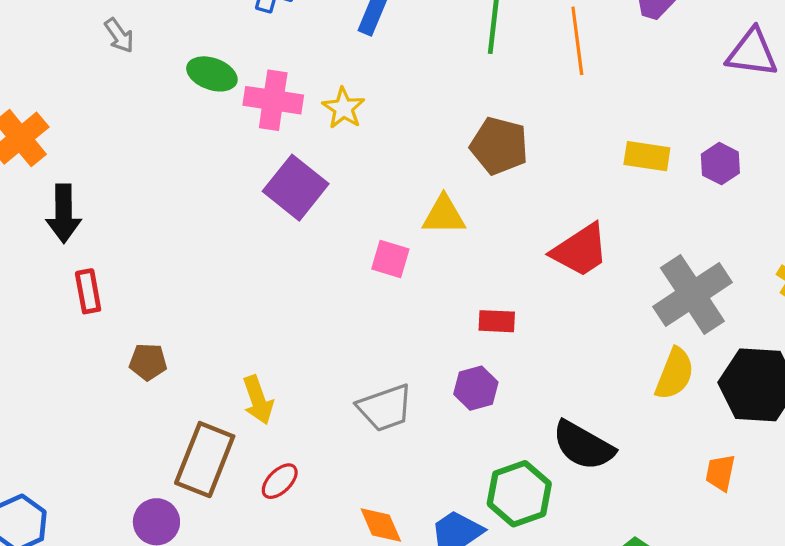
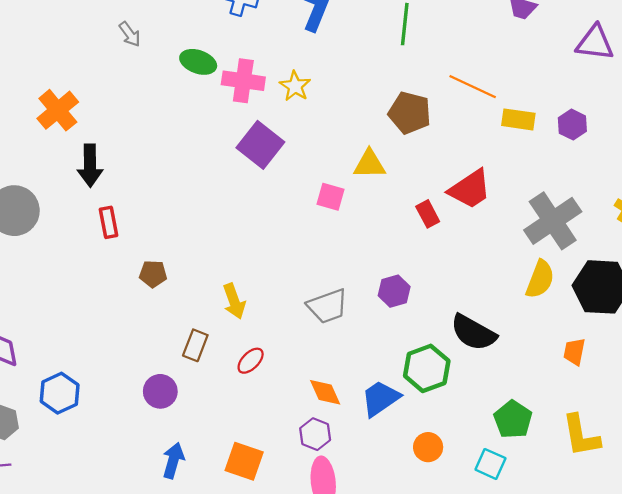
orange line: (577, 41) -> (473, 87), moved, turned -57
red rectangle: (497, 321) -> (428, 214), moved, turned 60
brown rectangle: (205, 460) -> (195, 345), size x0.6

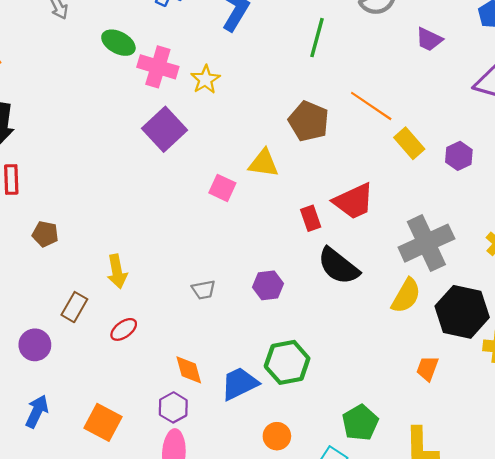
yellow rectangle: (518, 119) -> (409, 143), turned 32
gray trapezoid: (327, 306) -> (204, 290), size x0.6
black semicircle: (473, 333) -> (338, 266), moved

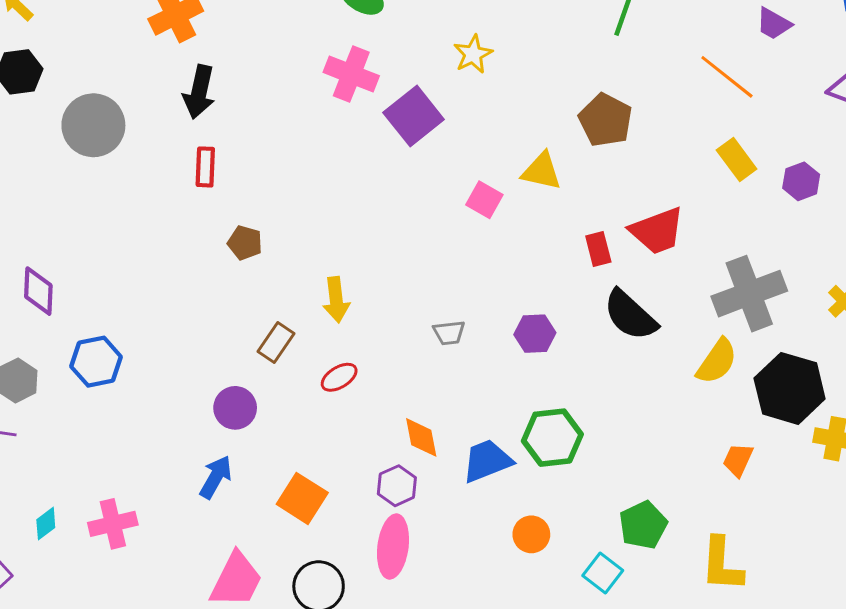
pink cross: (158, 67) -> (351, 74), moved
orange line: (371, 106) -> (727, 77), moved
purple circle: (35, 345) -> (235, 408), moved

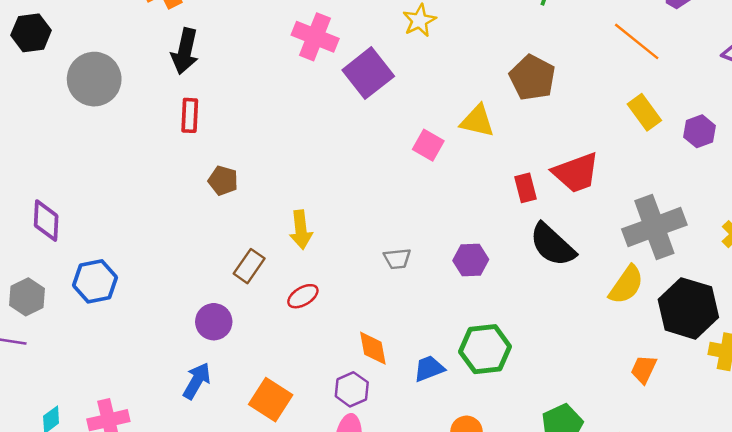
blue trapezoid: (487, 461) -> (429, 369), size x0.7

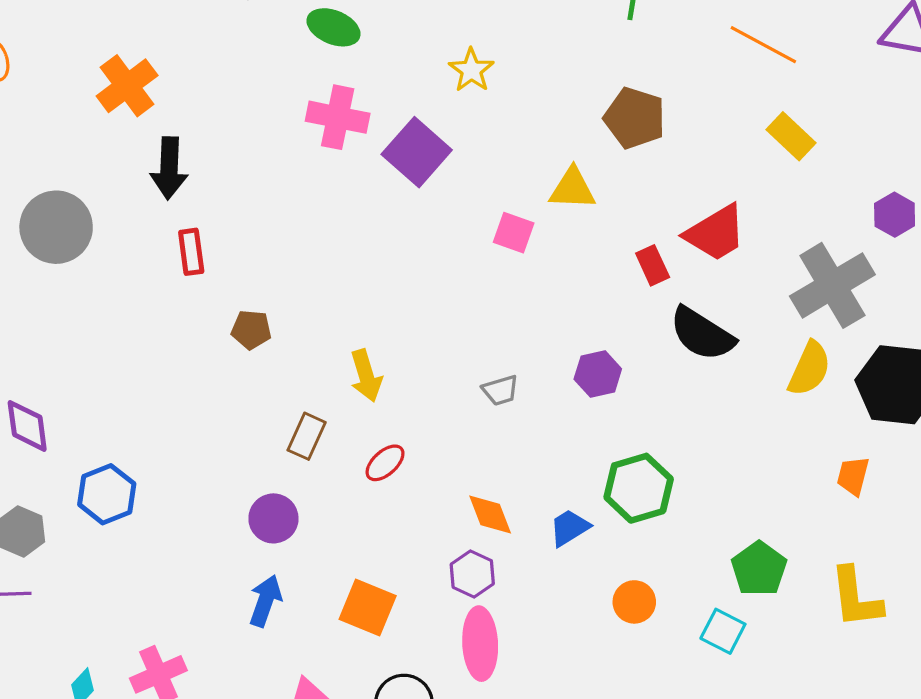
purple hexagon: (699, 131) -> (895, 215), moved

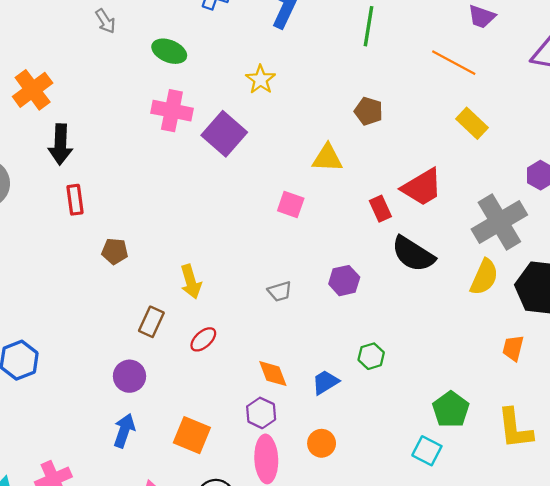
brown pentagon: (635, 118) -> (369, 111), size x0.7
pink square: (514, 233) -> (291, 205), moved
green hexagon: (639, 488) -> (371, 356), size x0.6
orange circle: (634, 602) -> (322, 443), moved

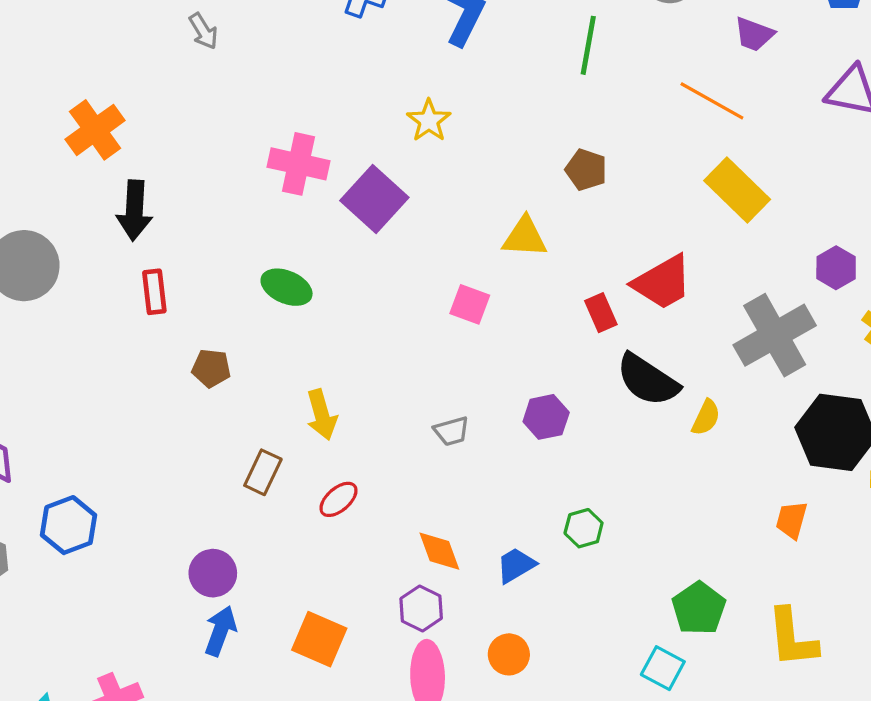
green ellipse: (169, 51) -> (287, 287), moved
yellow rectangle: (472, 123) -> (737, 190), size x1.4
yellow semicircle: (484, 277) -> (706, 417), moved, size x0.7
purple circle: (129, 376) -> (213, 573), moved

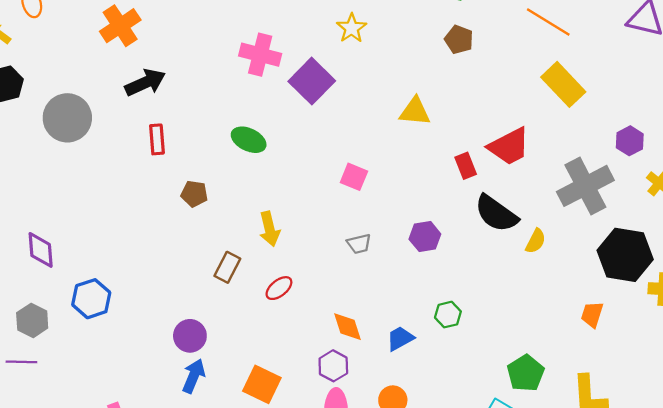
brown pentagon: (586, 170) -> (459, 40), moved
black arrow: (134, 210) -> (145, 82), turned -120
pink square: (470, 304) -> (354, 177), moved

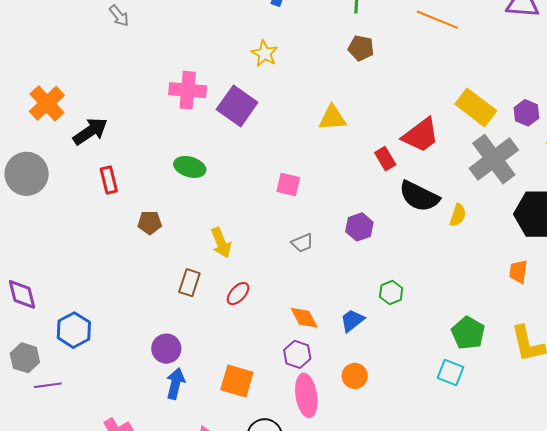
orange cross: (120, 26) -> (47, 103), moved
yellow rectangle: (563, 84) -> (476, 107), moved
purple line: (21, 362) -> (48, 385), moved

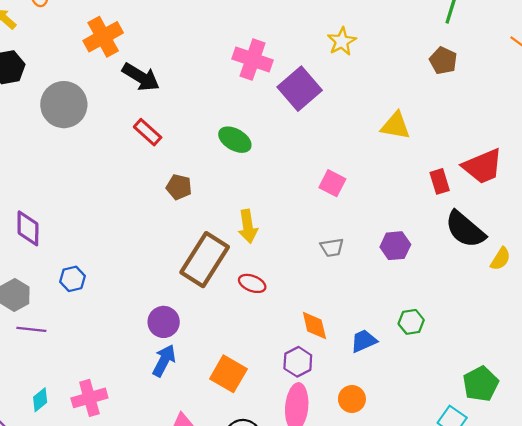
black arrow: (90, 131) -> (141, 77), turned 51
red rectangle: (109, 180) -> (148, 132), turned -48
brown rectangle: (189, 283) -> (205, 260), size x1.8
red ellipse: (238, 294) -> (252, 283), turned 55
blue hexagon: (74, 330) -> (72, 279), size x0.7

